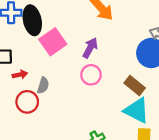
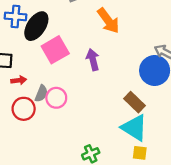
black ellipse: (32, 20) -> (36, 26), turned 40
purple arrow: (90, 48) -> (93, 60), turned -48
pink circle: (91, 75) -> (56, 98), moved

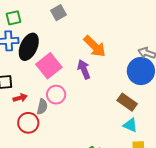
orange arrow: (108, 21) -> (95, 46), moved
pink circle: (56, 98) -> (56, 95), moved
cyan triangle: (134, 128) -> (130, 125), size x0.6

